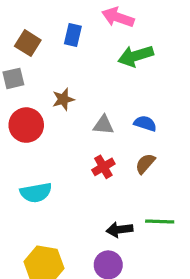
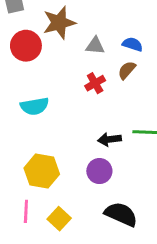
brown star: (63, 99) -> (59, 23), size x1.6
brown semicircle: (145, 164) -> (127, 70), moved

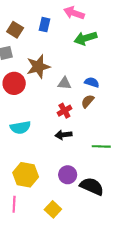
black arrow: (109, 139) -> (63, 135), moved
black semicircle: (121, 214) -> (92, 186), moved
yellow square: (59, 219) -> (53, 209), moved

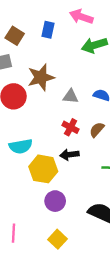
brown semicircle: (88, 101) -> (97, 130), moved
red cross: (64, 111) -> (71, 127), turned -32
yellow hexagon: (26, 175) -> (43, 169), moved
purple circle: (68, 175) -> (55, 201), moved

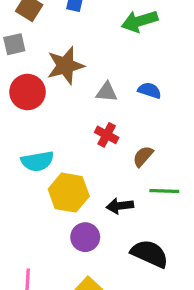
brown semicircle: (97, 130) -> (143, 156), moved
black arrow: (69, 155) -> (120, 206), moved

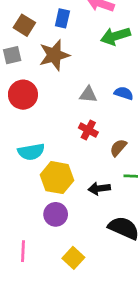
brown star: (65, 66) -> (54, 55), moved
purple circle: (85, 237) -> (56, 214), moved

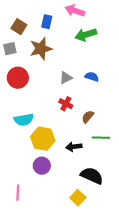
gray triangle: (88, 95) -> (66, 78), turned -32
yellow square: (73, 258) -> (78, 198), moved

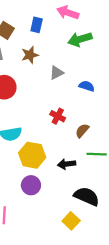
brown star: (41, 49) -> (30, 55), size x0.7
gray triangle: (66, 78) -> (57, 73), moved

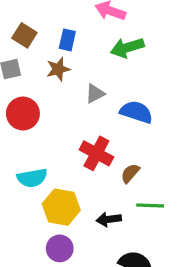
blue rectangle: (37, 25) -> (67, 40), moved
blue semicircle: (87, 86) -> (136, 112), size x1.5
red cross: (58, 116) -> (96, 153), size x1.5

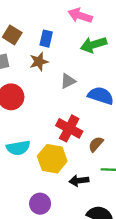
yellow hexagon: (61, 207) -> (52, 159), moved

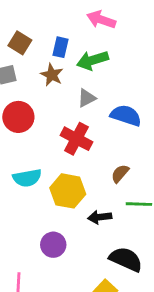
green arrow: (93, 45) -> (92, 60), moved
brown star: (39, 62) -> (52, 75), turned -30
red cross: (69, 128) -> (76, 139), moved

